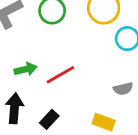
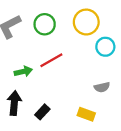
red line: (60, 75) -> (51, 60), moved

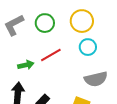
cyan circle: (105, 47) -> (88, 47), moved
gray semicircle: (102, 87) -> (96, 79), size x1.6

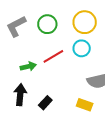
cyan circle: (88, 47) -> (82, 48), moved

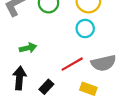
red line: (53, 56) -> (72, 64), moved

